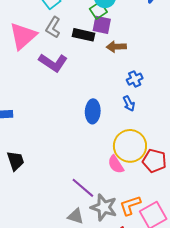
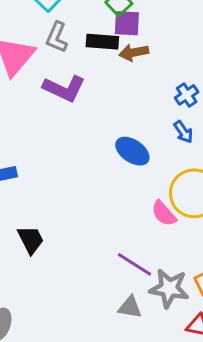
brown arrow: (116, 47) -> (134, 52), moved
blue ellipse: (93, 111) -> (132, 151), turned -50
pink semicircle: (116, 164) -> (164, 213), moved

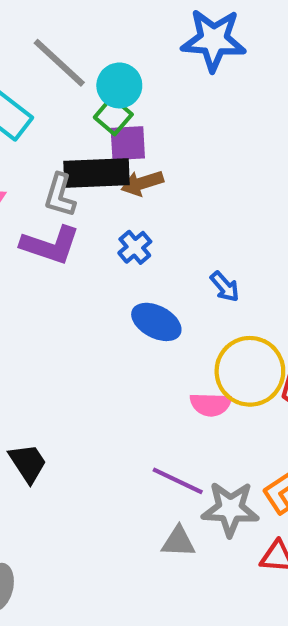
gray L-shape: (57, 37) -> (60, 195), moved
black rectangle: (102, 42) -> (97, 173), size x1.4
blue cross: (187, 95) -> (135, 247), moved
pink semicircle: (164, 213) -> (211, 404), turned -40

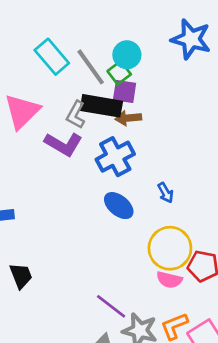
gray line: (59, 63) -> (91, 67), moved
blue cross: (135, 247) -> (115, 157), size x1.8
pink semicircle: (211, 404) -> (169, 280), moved

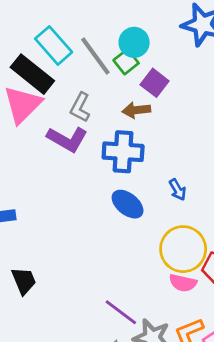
purple square: (125, 91) -> (155, 83), moved, turned 30
black rectangle: (101, 106) -> (32, 74), moved, turned 30
blue cross: (115, 157) -> (123, 152), turned 33

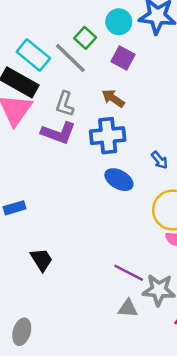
cyan circle: (134, 42) -> (119, 22), moved
green square: (126, 62) -> (85, 38), moved
purple square: (155, 83) -> (123, 58), moved
brown arrow: (136, 110) -> (113, 98), turned 50

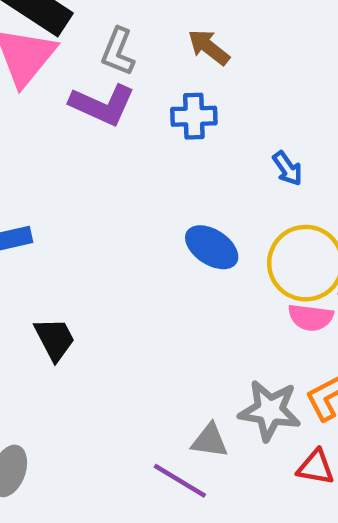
blue cross: (108, 136) -> (194, 116), size x0.7
blue ellipse: (119, 180) -> (212, 247), moved
purple line: (129, 273) -> (180, 481), moved

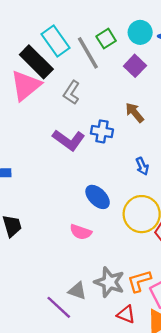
brown arrow: (209, 47) -> (135, 113), moved
purple L-shape: (102, 105) -> (69, 140), moved
pink semicircle: (311, 317) -> (81, 232), moved

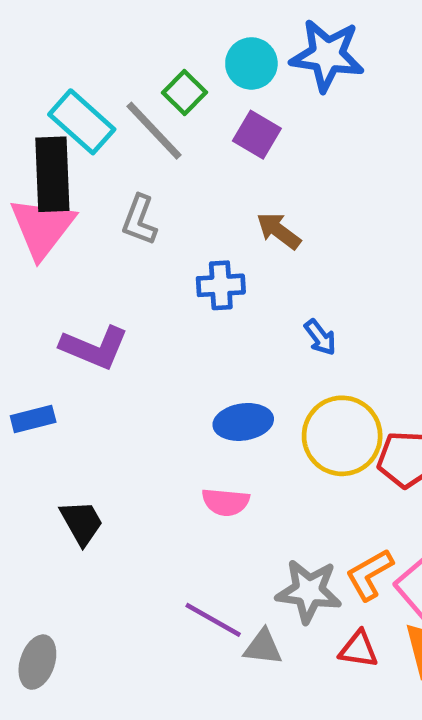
black rectangle: (36, 62) -> (52, 174), turned 56
purple L-shape: (69, 140) -> (94, 348), moved
blue ellipse: (98, 197) -> (243, 422), turned -40
gray triangle: (77, 291) -> (263, 647), moved
purple line: (59, 307) -> (213, 620), moved

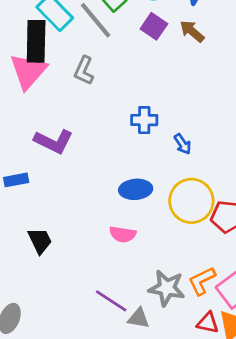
brown arrow: (279, 231) -> (192, 31), moved
blue cross: (221, 285) -> (144, 120), moved
red triangle: (359, 649) -> (208, 323), moved

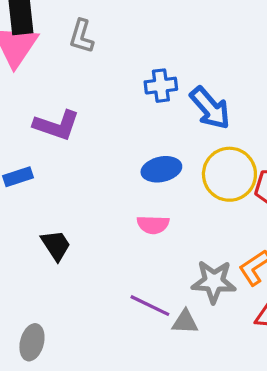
blue arrow: (183, 144) -> (210, 108), size x1.8

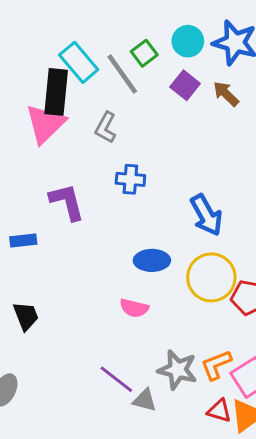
blue cross: (161, 86) -> (130, 179), moved
purple L-shape: (57, 125) -> (67, 202), turned -135
black trapezoid: (56, 245) -> (26, 316), moved

